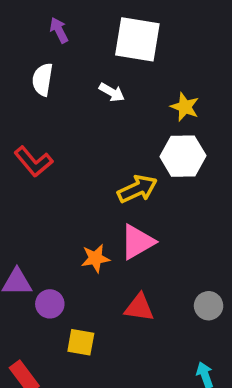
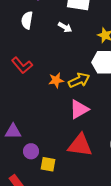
orange star: (95, 258) -> (56, 80), moved
purple circle: (50, 304) -> (31, 151), moved
red triangle: (139, 308) -> (80, 145), size x1.5

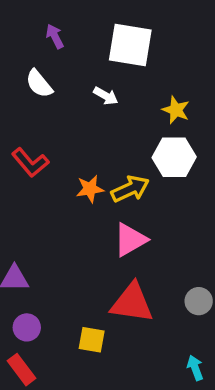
white semicircle: (27, 20) -> (39, 84), turned -48
purple circle: (31, 151) -> (27, 327), moved
yellow square: (48, 164) -> (92, 340), moved

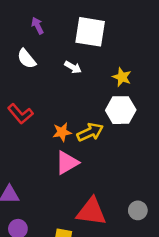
pink triangle: (130, 240) -> (67, 163), moved

